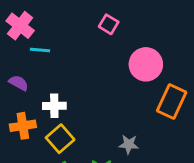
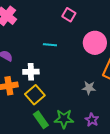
cyan line: (40, 50) -> (50, 45), moved
gray star: (129, 144) -> (89, 88), moved

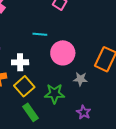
pink circle: (95, 43) -> (63, 53), moved
green star: (64, 119) -> (54, 94), moved

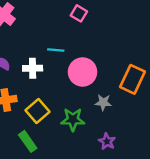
white cross: (20, 62) -> (33, 68), moved
green rectangle: (30, 112) -> (28, 141), moved

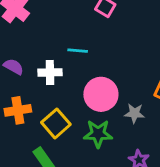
pink circle: (83, 72) -> (101, 94), moved

